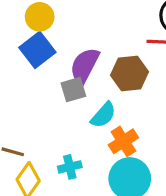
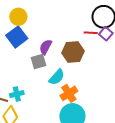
purple semicircle: (85, 66) -> (46, 47), size x0.7
cyan cross: (70, 167) -> (17, 94), moved

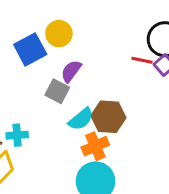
yellow circle: (18, 17) -> (59, 34), moved
brown hexagon: (73, 52) -> (108, 117), moved
gray square: (39, 61) -> (57, 91), turned 35

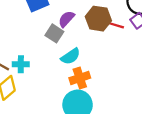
red line: (142, 60) -> (116, 25), moved
brown hexagon: (108, 117) -> (98, 19), moved

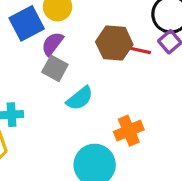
purple semicircle: (66, 19) -> (52, 44), moved
orange cross: (80, 78) -> (129, 131), moved

